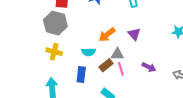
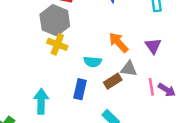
orange arrow: (107, 35) -> (118, 43), turned 78
yellow cross: (54, 52) -> (57, 44), moved
pink line: (121, 69) -> (151, 87), moved

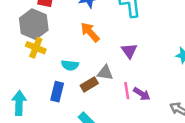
orange arrow: (118, 43) -> (90, 32), moved

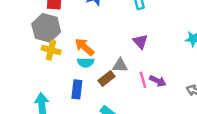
orange arrow: (90, 32) -> (84, 47), moved

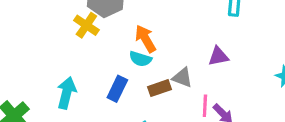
purple triangle: (140, 41) -> (218, 56), turned 42
yellow cross: (51, 50) -> (86, 25), moved

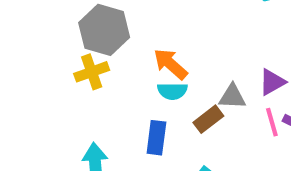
yellow cross: (86, 25) -> (92, 72), turned -35
purple triangle: (218, 56) -> (272, 82), moved

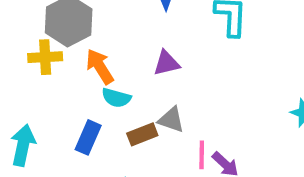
orange arrow: (170, 64) -> (100, 67), moved
purple triangle: (272, 82) -> (166, 63), moved

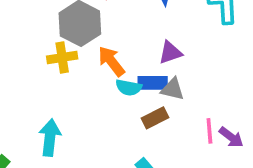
gray triangle: (171, 120) -> (173, 89), moved
blue rectangle: (88, 137) -> (153, 83), moved, turned 72

